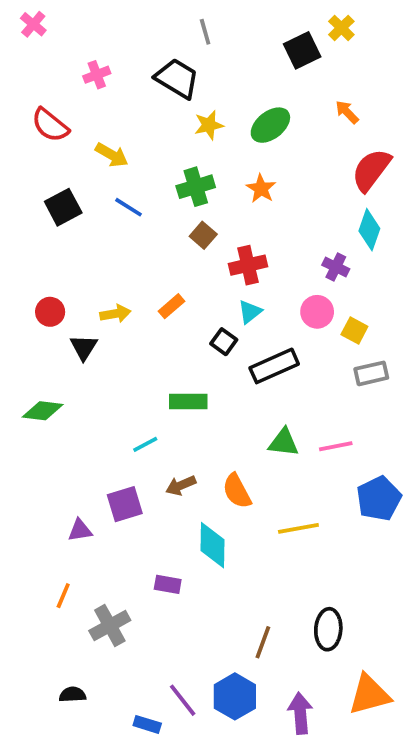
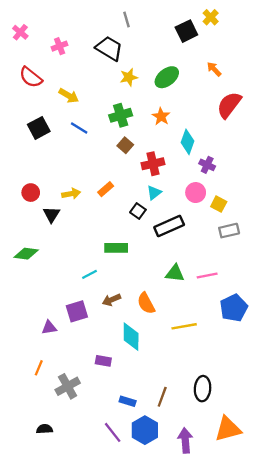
pink cross: (33, 24) -> (20, 32), moved
cyan diamond: (369, 230) -> (188, 142), moved
blue rectangle: (147, 724) -> (128, 401), moved

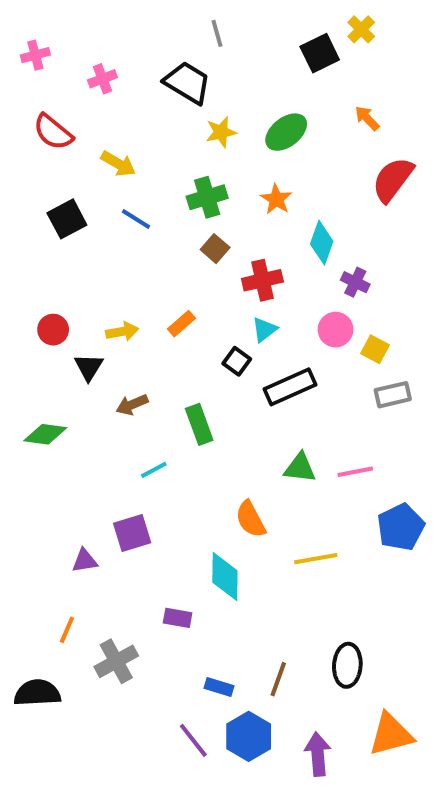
pink cross: (20, 32) -> (35, 55), turned 35
green rectangle: (116, 248) -> (199, 424), turned 70
brown arrow: (111, 300) -> (132, 405), moved
black semicircle: (45, 429) -> (37, 693), moved, size x1.6

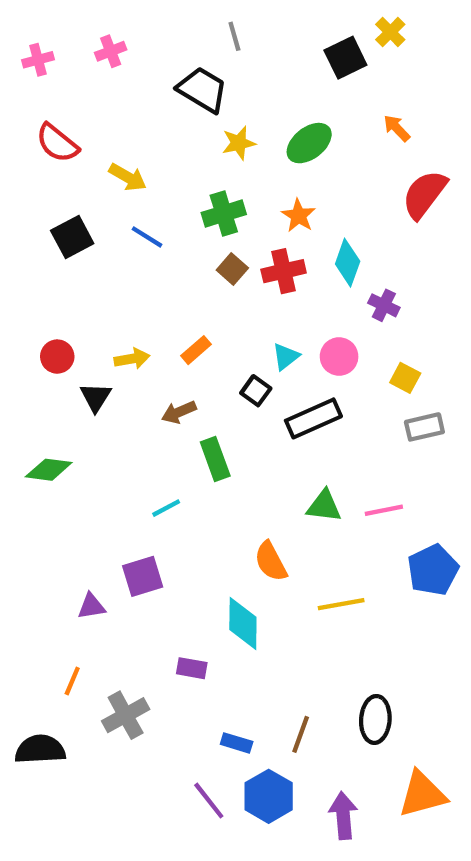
pink cross: (102, 79) -> (111, 51), moved
red cross: (262, 280) -> (284, 271), moved
pink circle: (336, 330) -> (339, 357), moved
brown arrow: (132, 405) -> (179, 412), moved

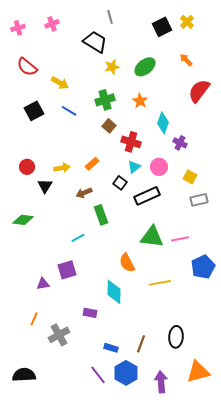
yellow cross: (390, 32) -> (187, 22), moved
red cross: (284, 271) -> (131, 142), moved, turned 30
green triangle: (324, 506) -> (152, 237), size x1.4
black semicircle: (40, 749) -> (24, 375), moved

